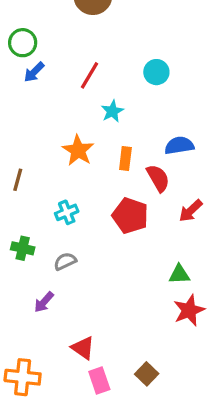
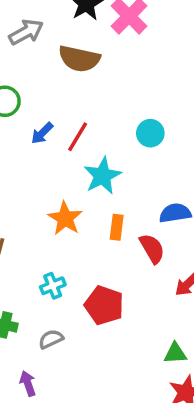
blue arrow: (34, 72) -> (42, 133), moved
cyan star: (112, 111) -> (102, 176), size x1.5
red pentagon: (130, 216) -> (104, 305), moved
purple arrow: (44, 302) -> (28, 383), turned 120

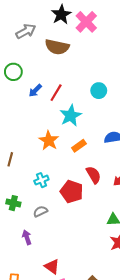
orange rectangle: (117, 227) -> (79, 146), turned 48
red semicircle: (152, 249) -> (94, 175), moved

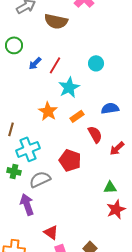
red semicircle: (94, 175) -> (95, 134), moved
cyan cross: (41, 180) -> (28, 149), moved, size x1.6
gray semicircle: (40, 211) -> (40, 179), size x1.5
purple arrow: (27, 237) -> (27, 204), size x1.5

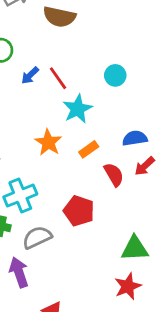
red line: (55, 65) -> (58, 78), turned -66
red arrow: (117, 148) -> (145, 166), moved
green triangle: (110, 187) -> (135, 249), size x1.5
red star: (116, 209) -> (128, 286), moved

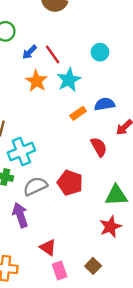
blue semicircle: (135, 138) -> (105, 104), moved
orange star: (48, 142) -> (36, 81), moved
red semicircle: (114, 175) -> (99, 147), moved
red pentagon: (79, 211) -> (70, 183), moved

